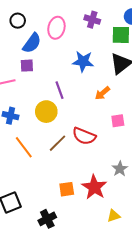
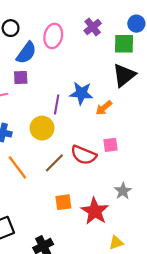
purple cross: (92, 20) -> (93, 27), turned 35
blue star: (83, 61) -> (81, 93), moved
purple line: (60, 90) -> (57, 104), turned 30
pink square: (118, 121) -> (111, 145), moved
orange square: (67, 189) -> (63, 202), moved

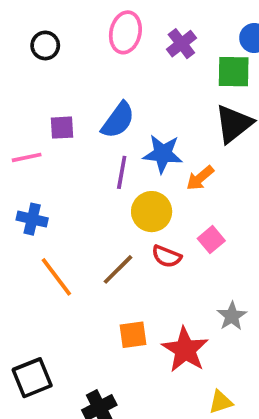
pink ellipse: (53, 36) -> (125, 32), moved
blue semicircle: (26, 53) -> (118, 120), moved
yellow circle: (42, 128) -> (152, 212), moved
pink square: (111, 145) -> (211, 240), turned -32
red semicircle: (84, 155) -> (167, 256), size x0.7

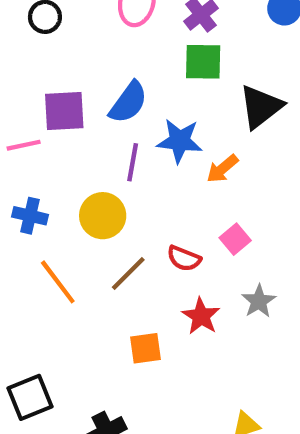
green square: (234, 72) -> (203, 62), moved
purple square: (62, 128) -> (64, 111), size x1.5
yellow circle: (152, 212) -> (103, 216), moved
gray star: (232, 316) -> (259, 301), moved
red star: (185, 350) -> (201, 316), moved, size x0.7

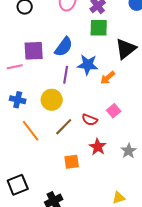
gray star: (259, 301) -> (129, 151), moved

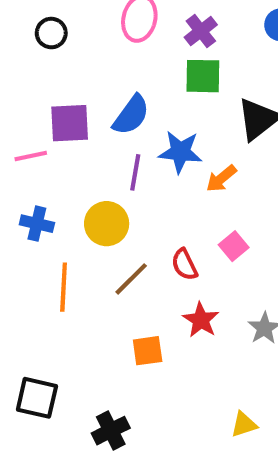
red semicircle: (90, 120) -> (184, 265), turned 42
orange line: (31, 131) -> (64, 287), turned 40
black square: (18, 185) -> (37, 398), turned 35

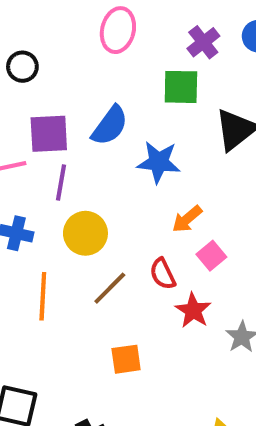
purple cross: (201, 31) -> (203, 42), moved
black circle: (51, 33) -> (22, 67), moved
purple line: (135, 172) -> (61, 182), moved
orange arrow: (221, 179) -> (187, 219), moved
red star: (201, 320) -> (193, 310), moved

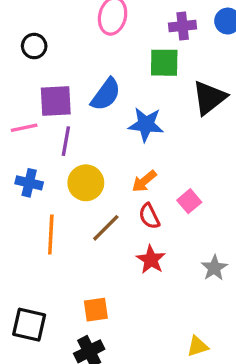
purple cross: (203, 42) -> (183, 26), turned 32
orange arrow: (187, 219) -> (144, 181), moved
red star: (193, 310) -> (151, 260), moved
orange square: (126, 359) -> (96, 310), moved

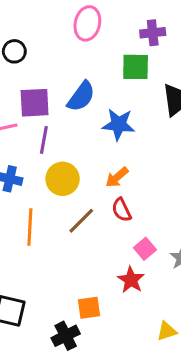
pink square: (189, 201) -> (145, 249), moved
red star: (151, 260) -> (131, 280), moved
orange square: (96, 310) -> (89, 308), moved

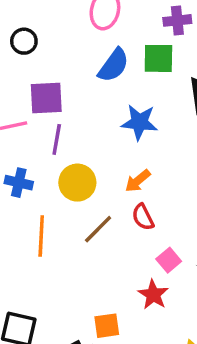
blue semicircle: (81, 96) -> (114, 65), moved

